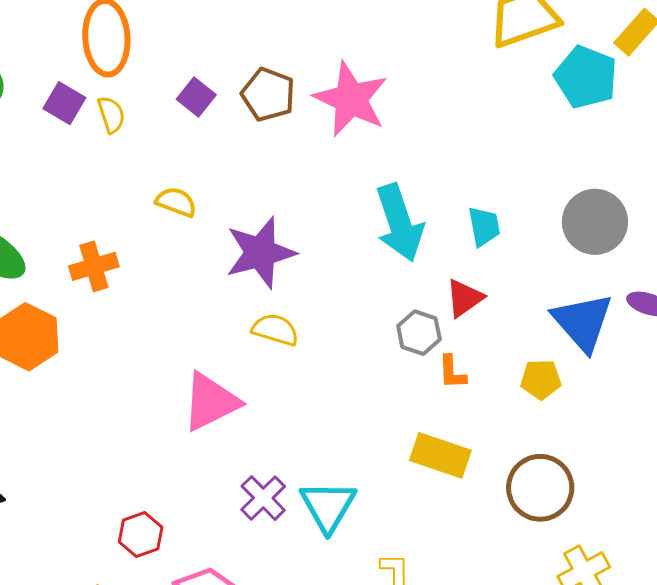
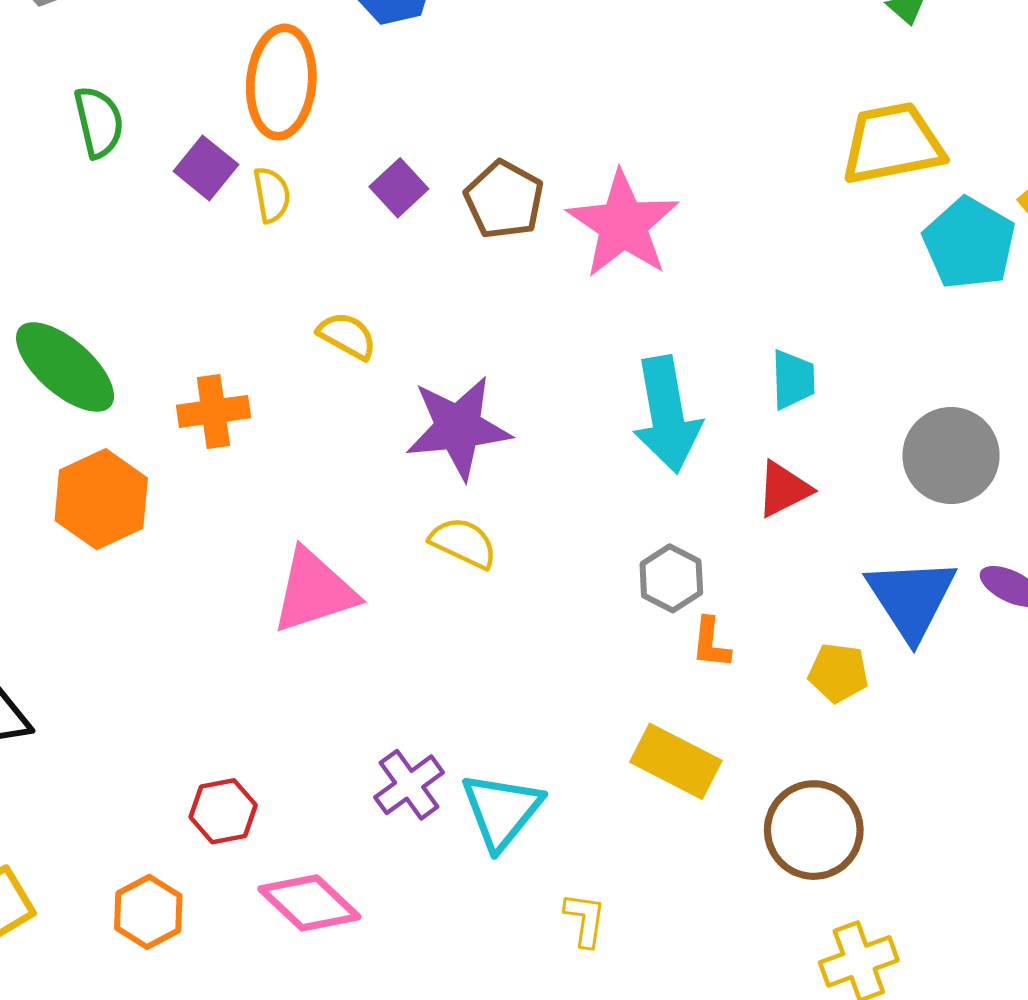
cyan trapezoid: (484, 226) -> (793, 379), moved
red triangle: (464, 298) -> (784, 489), moved
pink triangle: (211, 402) -> (314, 591), moved

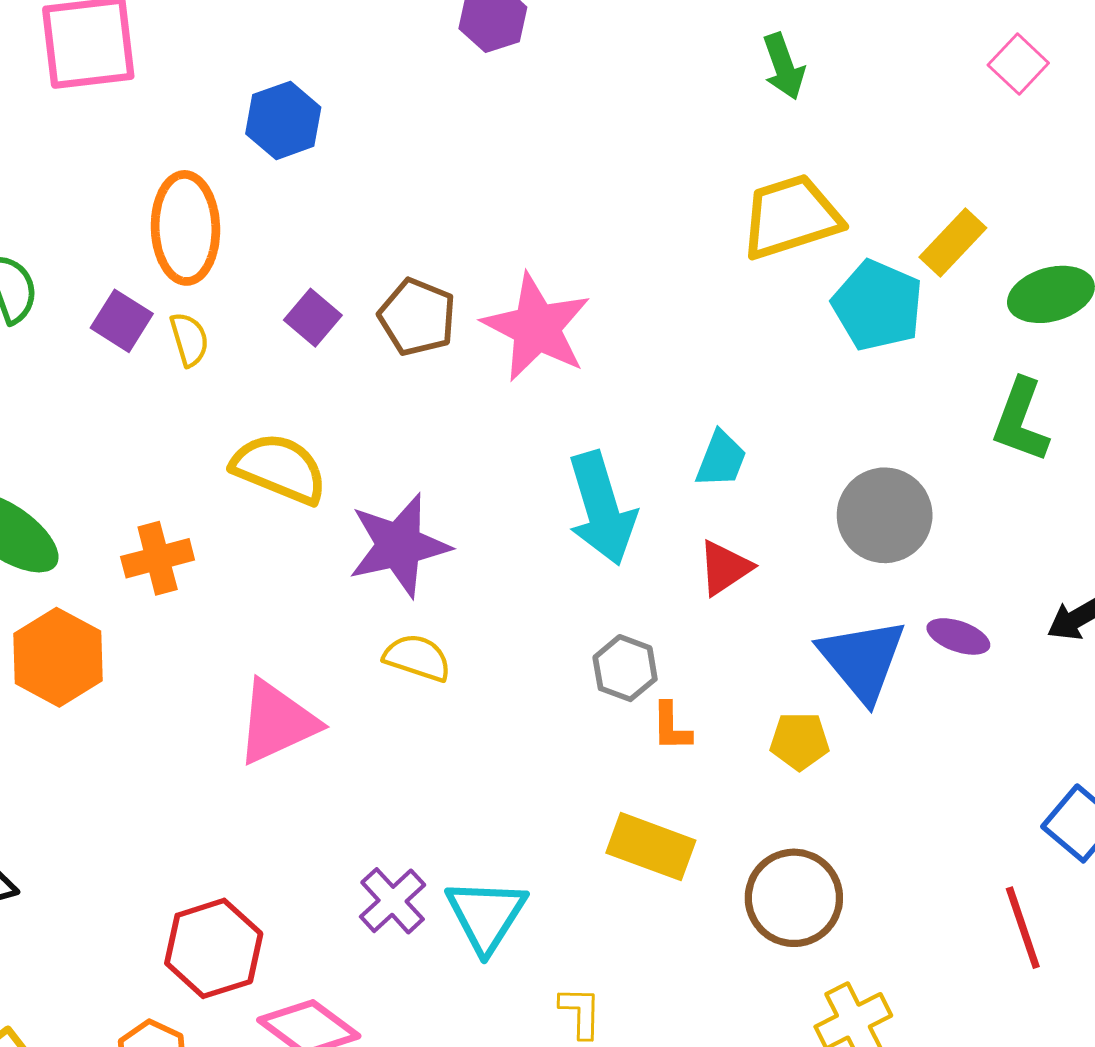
yellow semicircle: (347, 336) -> (279, 468), size x1.6
cyan trapezoid: (793, 379) -> (721, 459), turned 30
red hexagon: (223, 811) -> (214, 948), size x1.5

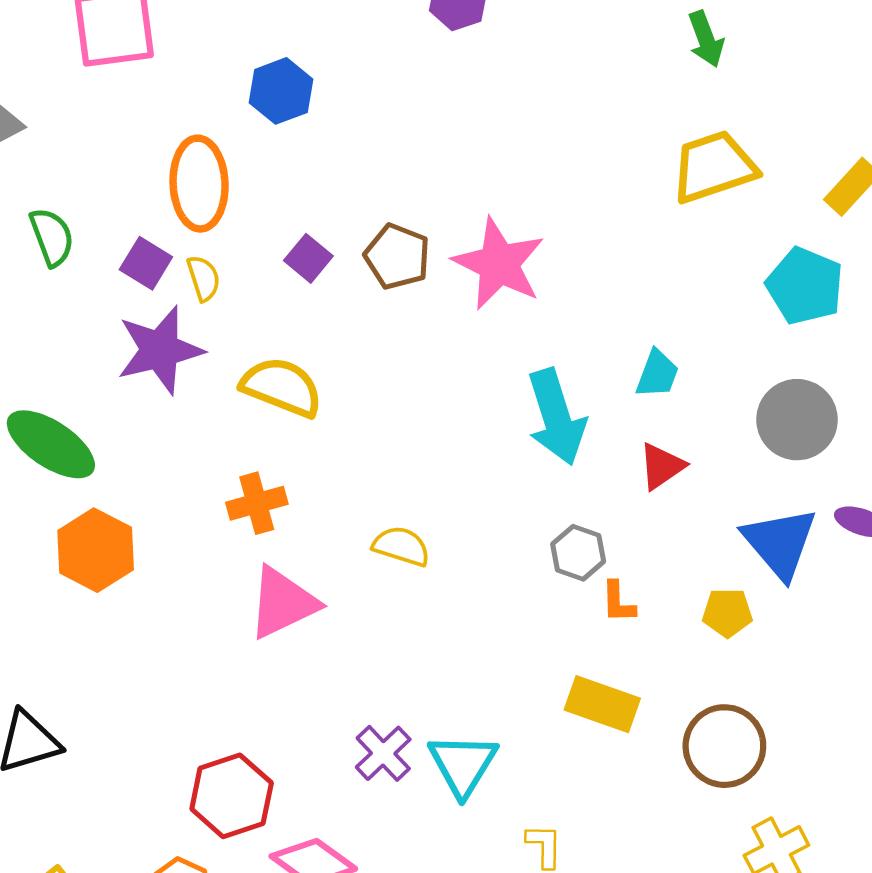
cyan pentagon: (878, 305) -> (805, 286), moved
purple star: (399, 545) -> (160, 350), moved
orange cross: (158, 558) -> (257, 503), moved

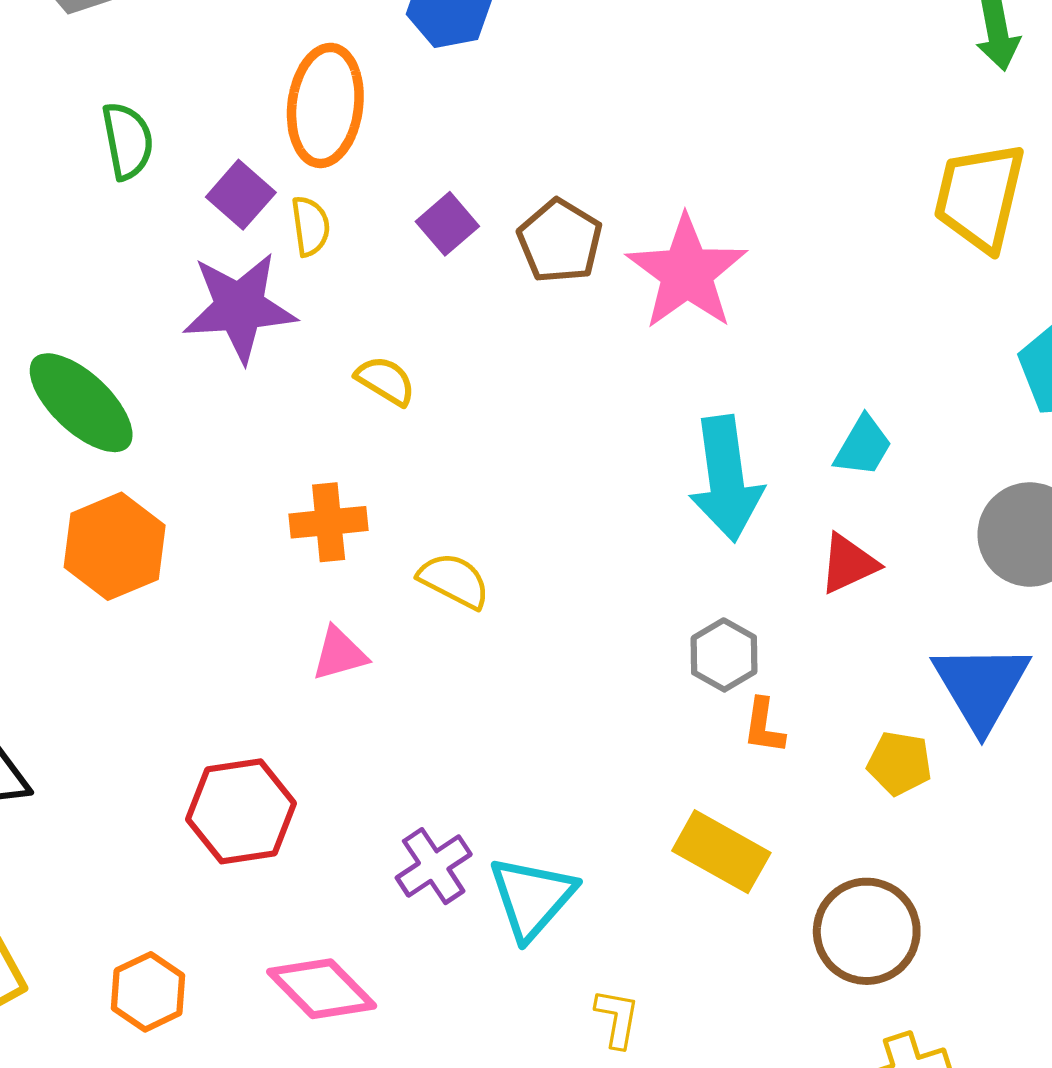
yellow trapezoid: (714, 167) -> (980, 197), turned -68
yellow semicircle: (282, 387) -> (386, 381), size x0.6
yellow semicircle: (401, 546) -> (454, 581), moved
pink triangle: (283, 603) -> (339, 654), size x0.6
red hexagon: (232, 796) -> (241, 811), moved

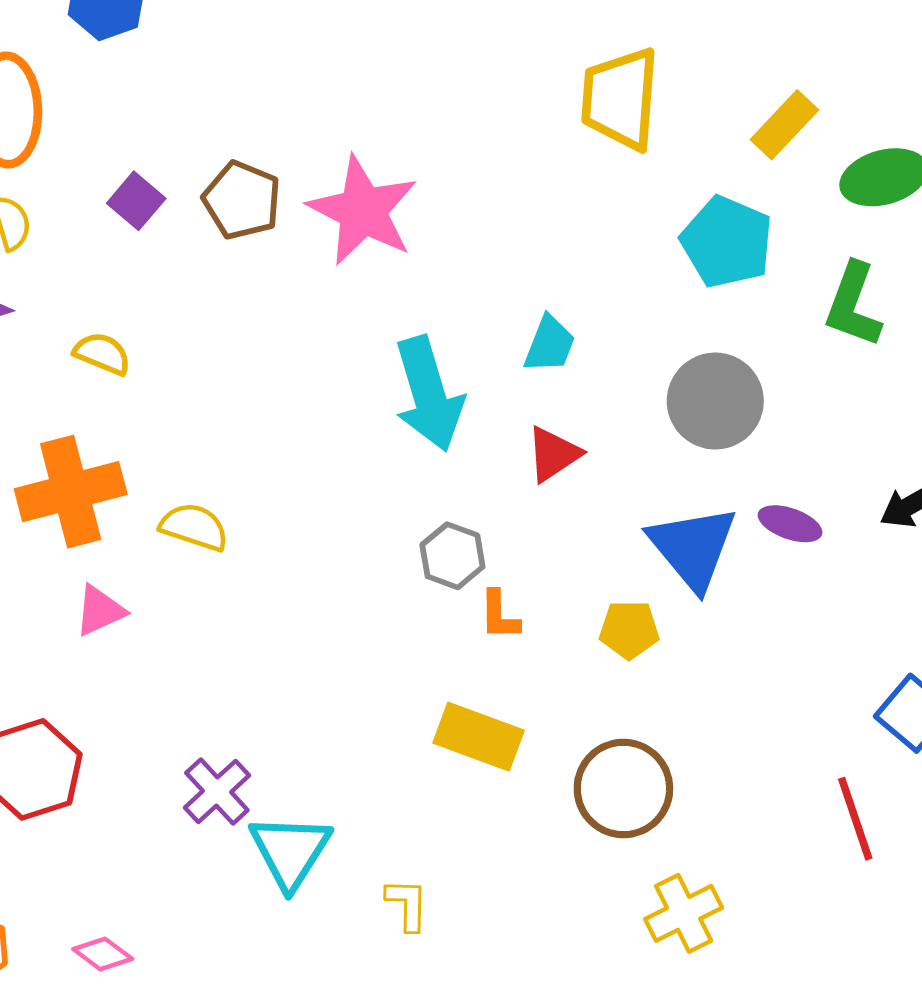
orange cross: (329, 522) -> (71, 492), size x1.5
cyan triangle: (532, 898) -> (290, 851), moved
pink diamond: (322, 989) -> (103, 954), moved, size x0.6

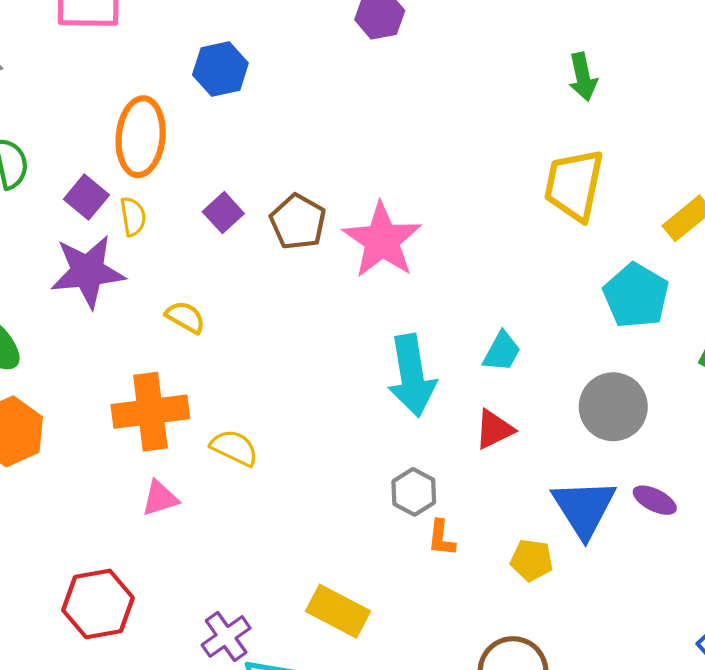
yellow rectangle: (479, 737) -> (338, 611), moved

